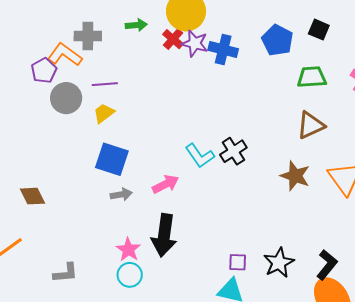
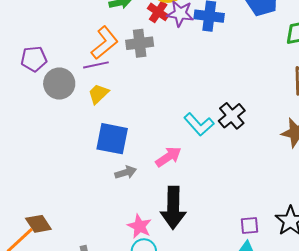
gray cross: (88, 36) -> (140, 43), moved
orange L-shape: (65, 55) -> (105, 43), moved, turned 112
purple pentagon: (44, 71) -> (34, 59), turned 30
brown diamond: (33, 196) -> (38, 224), moved

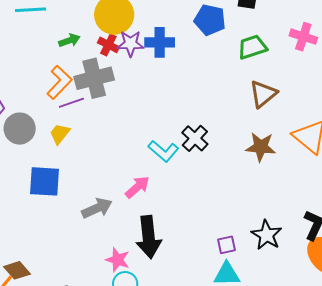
gray cross: (140, 43) -> (94, 78), size x1.4
purple line: (96, 65) -> (71, 103), moved
blue square: (112, 139) -> (45, 181), moved
gray arrow: (126, 172) -> (97, 208), size x1.4

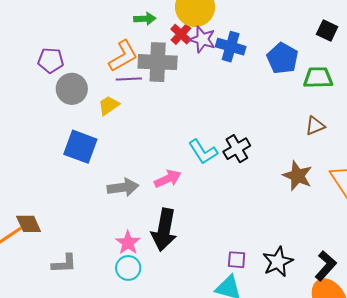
blue pentagon: (210, 20) -> (282, 58), moved
brown triangle: (263, 94) -> (315, 126), size x0.7

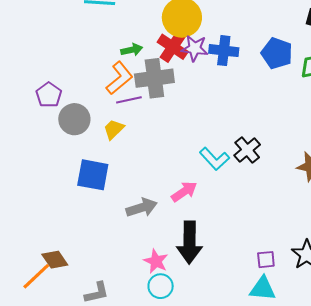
green arrow: (145, 19) -> (132, 50), moved
red cross: (181, 34) -> (173, 47), size x1.4
purple pentagon: (51, 60) -> (49, 95), turned -30

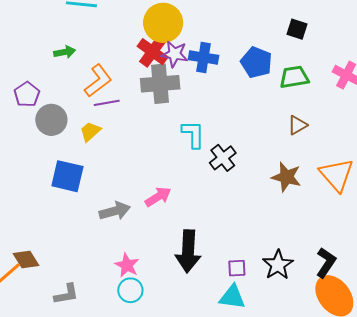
green arrow: (132, 50) -> (65, 52), moved
gray cross: (154, 78) -> (160, 84), moved
cyan L-shape: (214, 159) -> (193, 134), moved, turned -140
black arrow: (189, 242) -> (188, 251), moved

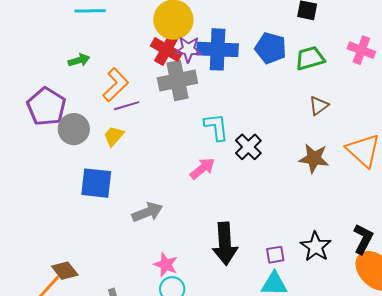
blue cross: (203, 58) -> (218, 49), size x1.4
purple pentagon: (27, 94) -> (46, 107), size x1.5
pink arrow: (158, 197) -> (202, 168), moved

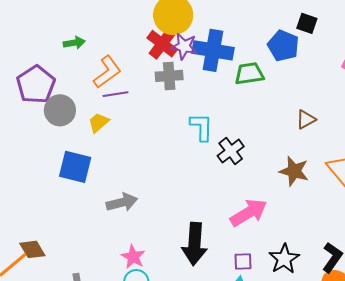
blue pentagon: (271, 48) -> (283, 46), moved
green trapezoid: (310, 58) -> (249, 74), moved
gray cross: (177, 81) -> (169, 76), size x0.7
pink arrow: (202, 168) -> (249, 213), moved, size x1.4

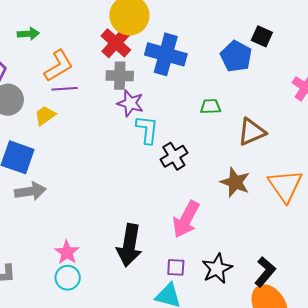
purple star: (184, 46) -> (130, 103), moved
green trapezoid: (249, 74) -> (211, 106), moved, size x0.7
brown triangle: (306, 119) -> (252, 132), size x1.4
gray arrow: (122, 202) -> (30, 191), moved
pink arrow: (249, 213) -> (186, 219), turned 144

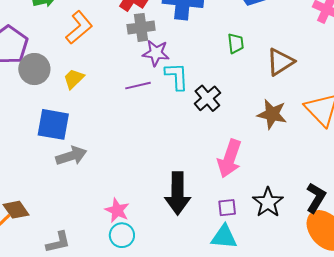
purple line: (65, 89) -> (138, 86), moved
green trapezoid: (211, 106) -> (236, 43), turned 95

